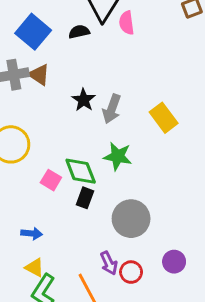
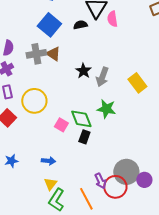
gray circle: (131, 219) -> (126, 172), moved
yellow triangle: (35, 268) -> (50, 184), turned 40
red circle: (131, 272) -> (115, 187), size x1.5

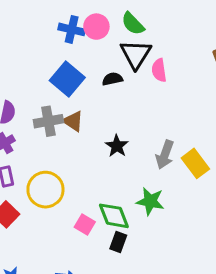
gray arrow: (102, 77) -> (165, 155), moved

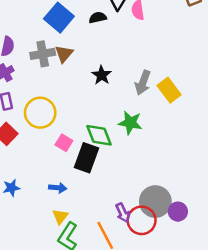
brown triangle: (73, 121) -> (64, 54), turned 36
pink square: (85, 225) -> (64, 143), moved
black rectangle: (118, 242) -> (86, 158), moved, size x1.6

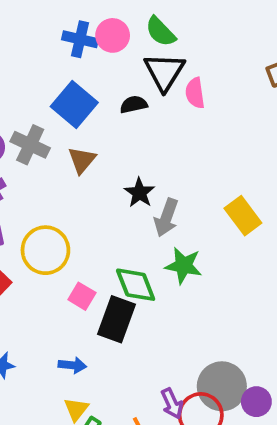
gray cross: (43, 54) -> (30, 145), moved, turned 35
gray arrow: (143, 83) -> (166, 218), moved

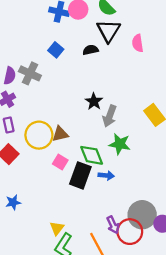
pink semicircle: (195, 93) -> (138, 43), moved
blue square: (74, 104) -> (56, 50), size x0.6
brown triangle: (82, 160) -> (60, 134), moved, turned 36
blue arrow: (72, 365) -> (106, 175), moved

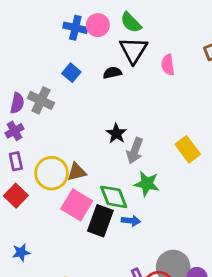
pink square: (60, 162) -> (77, 205), size x1.6

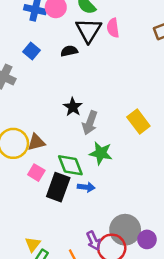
pink semicircle: (168, 65) -> (113, 28), moved
pink square: (77, 205) -> (36, 173), size x0.6

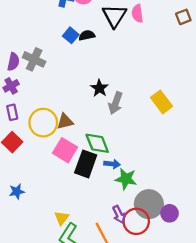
blue square: (31, 51) -> (71, 35), moved
black semicircle: (69, 51) -> (87, 35), moved
green star: (101, 153) -> (126, 179), moved
pink square: (36, 173) -> (65, 150), size x1.5

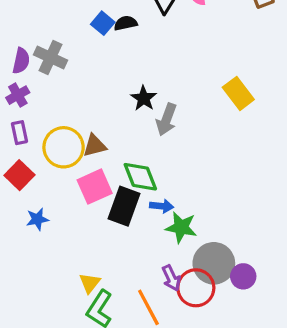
yellow rectangle: (161, 102) -> (238, 93), moved
pink square: (65, 150) -> (95, 187), turned 35
blue star: (17, 192) -> (37, 219), moved

